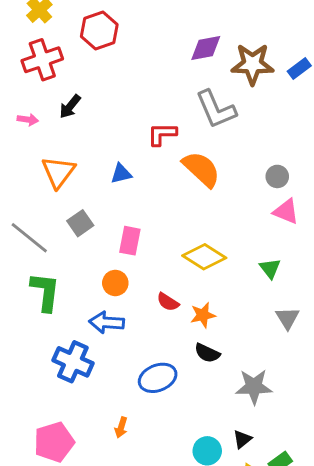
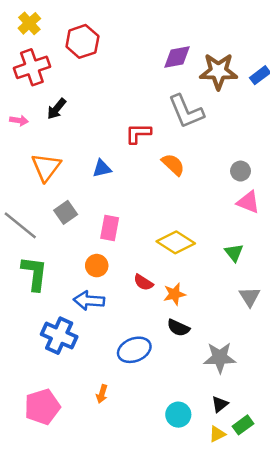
orange semicircle: (201, 169) -> (173, 165), size x0.7
black triangle: (242, 439) -> (220, 404), moved

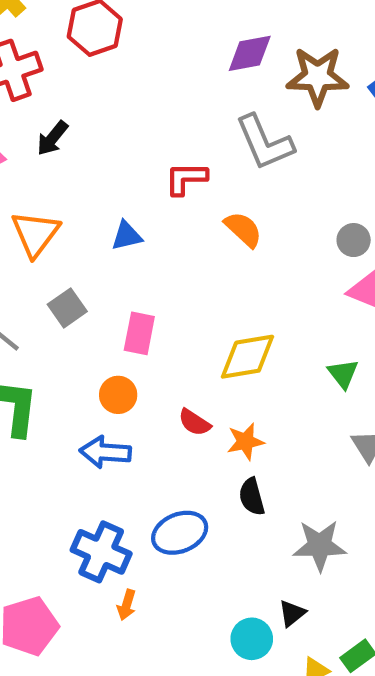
yellow diamond: (176, 242) -> (248, 357), turned -42
black semicircle: (178, 328) -> (252, 497), turned 50
blue cross: (59, 336) -> (101, 552), moved
black triangle: (220, 404) -> (292, 613), moved

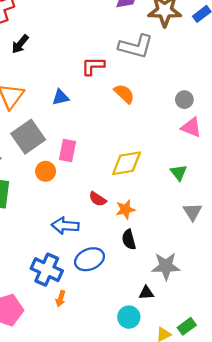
gray L-shape: (264, 142) -> (136, 46), turned -52
gray square: (67, 308) -> (28, 137), size x1.6
orange circle: (118, 395) -> (46, 171), moved
blue arrow: (105, 452) -> (65, 226), moved
black triangle: (292, 613) -> (146, 293), moved, turned 35

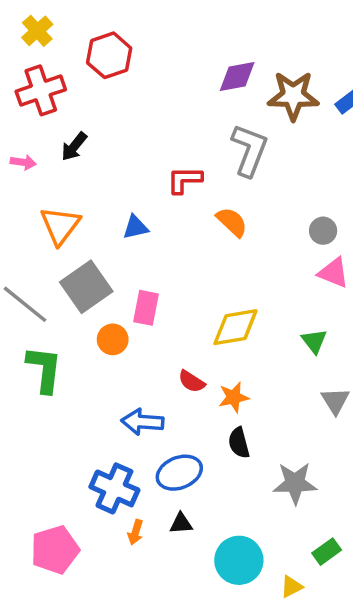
gray L-shape: (136, 46) -> (249, 150), turned -84
black triangle: (146, 293) -> (181, 523), moved
cyan circle: (129, 317) -> (239, 560), size x1.4
green rectangle: (187, 326) -> (327, 552), moved

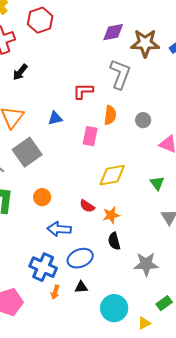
orange semicircle: (232, 222) -> (110, 115), turned 54
gray circle: (323, 231) -> (143, 120), moved
pink rectangle: (146, 308) -> (90, 136), moved
orange circle: (113, 339) -> (42, 197), moved

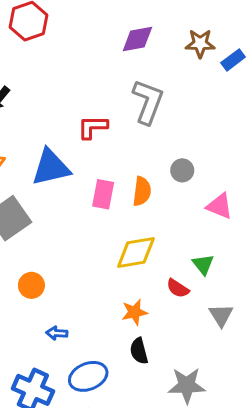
brown star: (145, 43) -> (200, 43), moved, size x0.7
orange semicircle: (110, 115) -> (142, 191), moved
blue triangle: (55, 118) -> (51, 167), size x1.8
red semicircle: (87, 206) -> (178, 288), moved
blue arrow: (59, 229) -> (57, 333), size x0.6

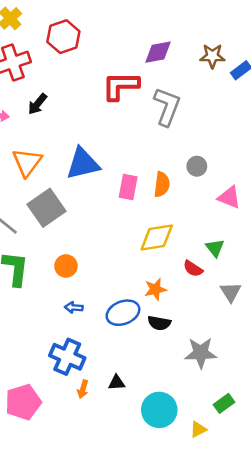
red L-shape: (93, 127) -> (120, 86), moved, size x1.4
blue arrow: (57, 333) -> (74, 307), moved
black semicircle: (139, 351) -> (159, 323), turned -65
blue ellipse: (88, 376) -> (123, 313), moved

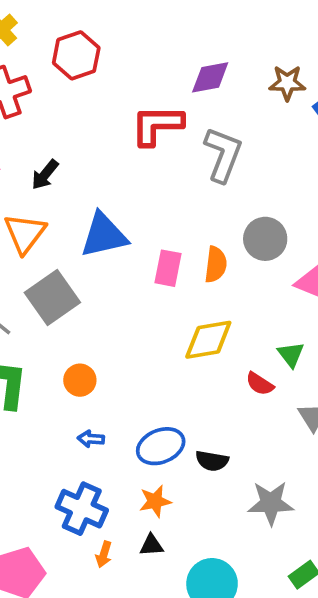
black arrow: (37, 104) -> (45, 175), moved
gray circle: (197, 166) -> (265, 239), size x1.5
orange star: (155, 289) -> (155, 501), moved

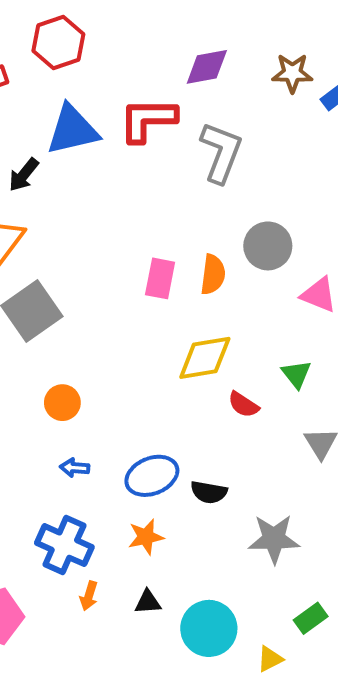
blue triangle: (104, 235) -> (73, 130), moved
red semicircle: (260, 384) -> (243, 405), moved
black triangle: (151, 545) -> (148, 602), moved

